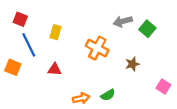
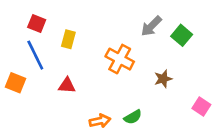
red square: (20, 19) -> (37, 23), moved
gray arrow: (123, 21) -> (151, 26), turned -30

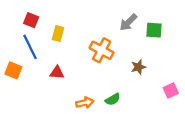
green square: (182, 35) -> (154, 30), turned -36
pink square: (201, 106) -> (171, 90), turned 32

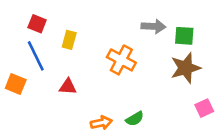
gray arrow: (128, 22) -> (153, 26), turned -132
brown star: (138, 67) -> (186, 68), moved, size x1.6

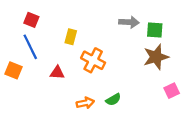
yellow rectangle: (69, 40) -> (71, 37), moved
orange cross: (121, 60) -> (93, 60), moved

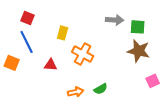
brown star: (156, 57) -> (139, 51), turned 30

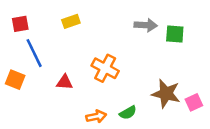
red square: (28, 18) -> (20, 24), moved, turned -32
yellow rectangle: (63, 33) -> (71, 21), moved, turned 56
brown star: (139, 51) -> (166, 94), moved

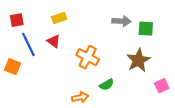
red triangle: (65, 82) -> (54, 41), moved, turned 32
brown star: (166, 94) -> (138, 60), moved, turned 30
green semicircle: (128, 113) -> (107, 85), moved

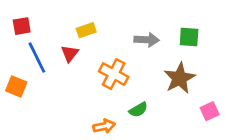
yellow rectangle: (59, 18) -> (86, 30), moved
gray arrow: (121, 21) -> (147, 40), moved
red triangle: (54, 41) -> (70, 53), turned 32

